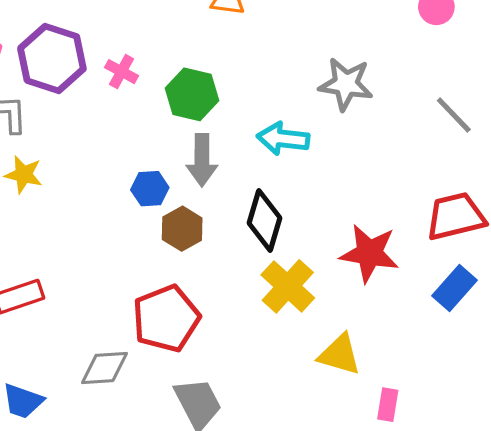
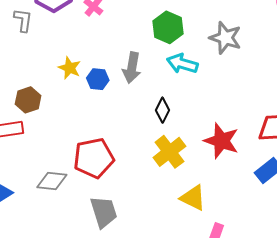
green hexagon: (192, 94) -> (168, 27), moved
yellow star: (24, 175) -> (70, 68), moved
black diamond: (265, 220) -> (163, 110), size x0.7
brown hexagon: (182, 229) -> (28, 100), moved

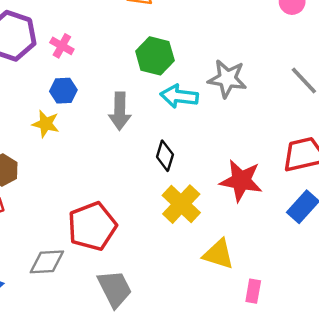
gray star: (225, 38) -> (227, 79), moved
blue hexagon: (98, 79) -> (63, 91), moved

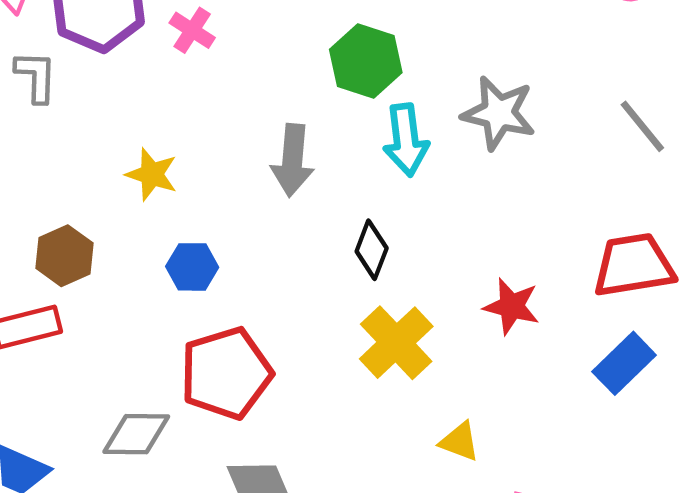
blue hexagon: (63, 91) -> (192, 267), moved
cyan arrow: (179, 96) -> (406, 140), turned -108
red star: (241, 181) -> (512, 306), size x0.7
yellow triangle: (218, 254) -> (459, 442), size x0.7

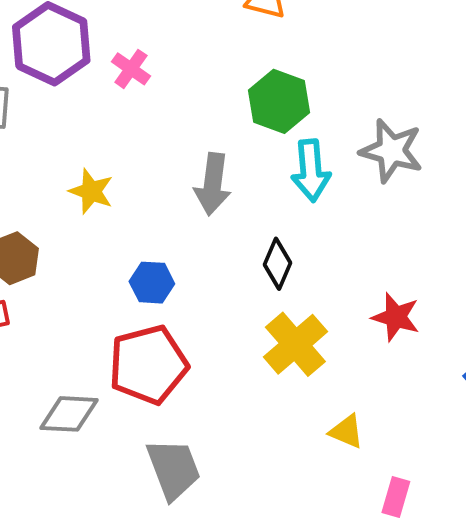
blue hexagon: (192, 267) -> (152, 283), moved

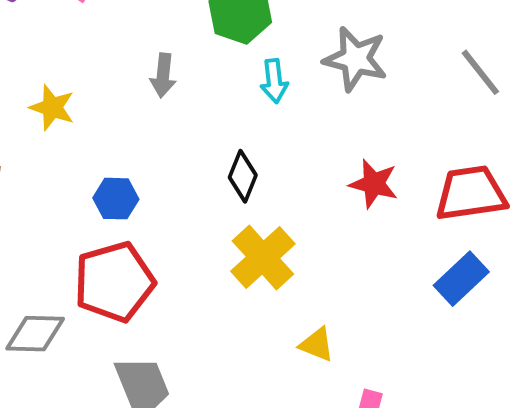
cyan arrow: (311, 170) -> (274, 81), size x0.7
gray arrow: (213, 184) -> (163, 75), moved, size x0.7
red star: (396, 317) -> (374, 184), moved

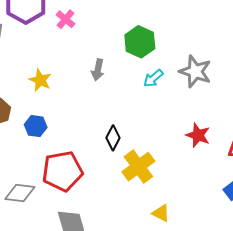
cyan arrow: (274, 81) -> (153, 78), turned 50
black diamond: (243, 176) -> (113, 138), moved
blue hexagon: (116, 199) -> (36, 126), moved

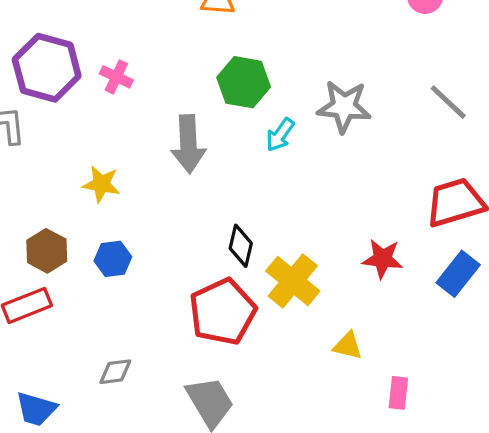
gray arrow: (98, 70) -> (188, 144), size x1.6
red star: (198, 135) -> (383, 259), moved
red pentagon: (62, 171) -> (223, 312), moved
gray diamond: (20, 193) -> (115, 372), size x0.7

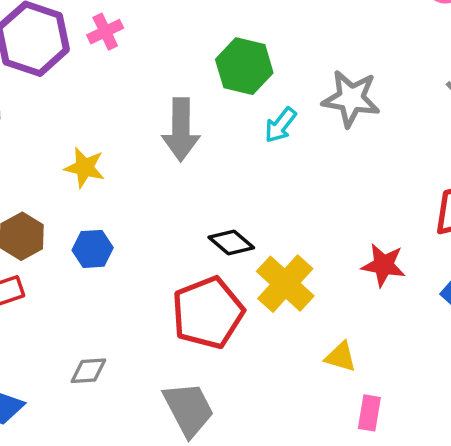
pink cross: (116, 77) -> (105, 32), moved, turned 36
black diamond: (241, 246) -> (231, 242), turned -66
pink rectangle: (398, 393) -> (369, 413), moved

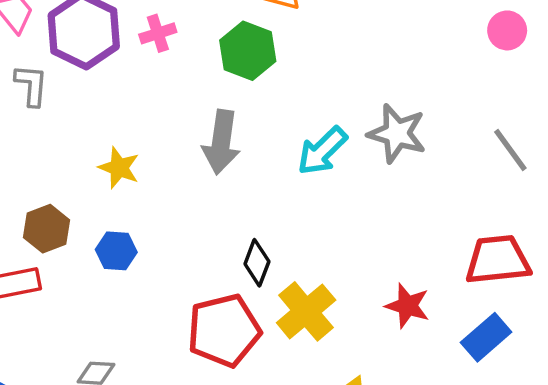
green hexagon: (244, 66) -> (248, 51), moved
cyan arrow: (280, 125) -> (322, 151), size x1.4
black diamond: (231, 242) -> (257, 263), turned 63

